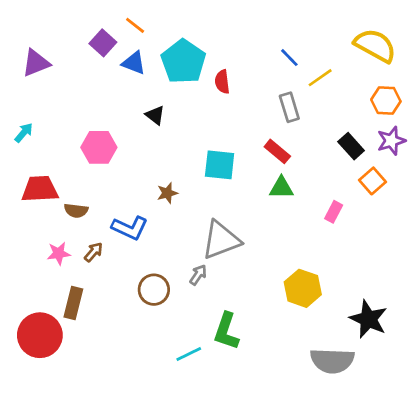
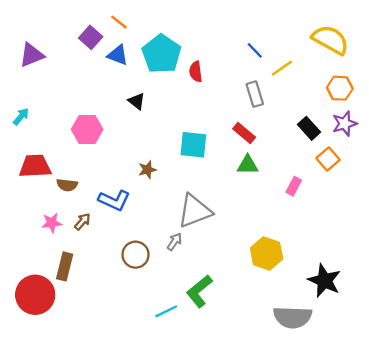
green L-shape: (226, 331) -> (199, 291), turned 32

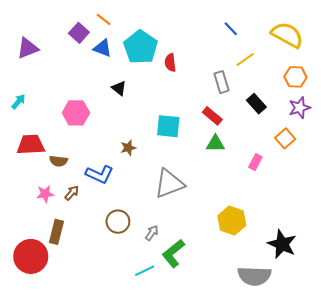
blue line: (255, 50) -> (231, 29), moved
black rectangle: (309, 128) -> (256, 104), moved
gray arrow: (174, 242) -> (152, 233), moved

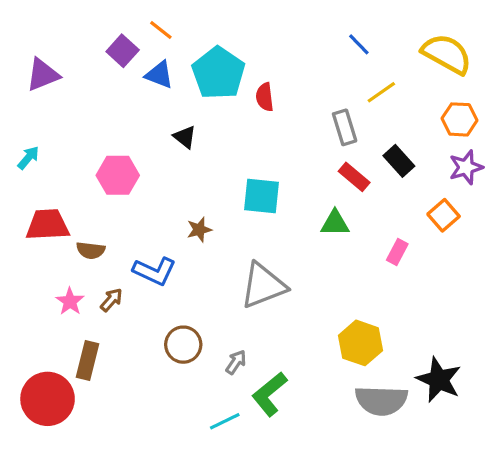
red rectangle: (212, 116) -> (354, 177), moved
pink star: (45, 194) -> (70, 301), turned -30
gray semicircle: (254, 276) -> (381, 400), moved

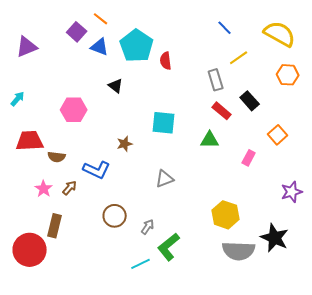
purple star: (466, 167) -> (292, 192), moved
gray triangle: (263, 285) -> (165, 179), size x0.6

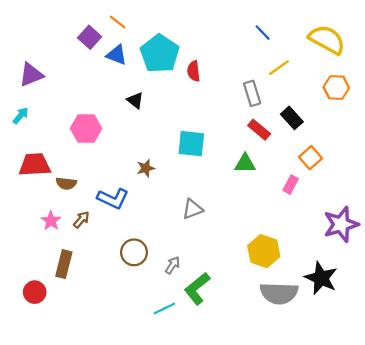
purple triangle: (27, 47) -> (31, 75), moved
orange square: (278, 135) -> (311, 158), moved
purple star: (292, 192) -> (341, 224), size x1.4
red circle: (30, 250) -> (35, 292), size x0.6

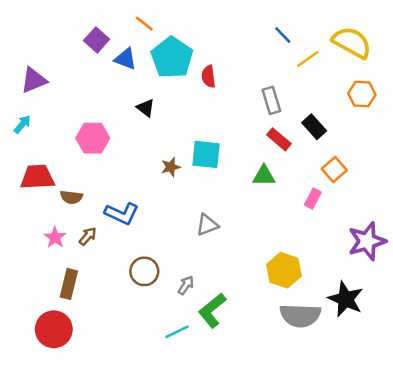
orange line: (118, 22) -> (144, 24), moved
yellow line: (279, 68) -> (308, 59), moved
brown star: (146, 168) -> (171, 167), moved
red circle: (35, 292) -> (54, 329), moved, size x1.5

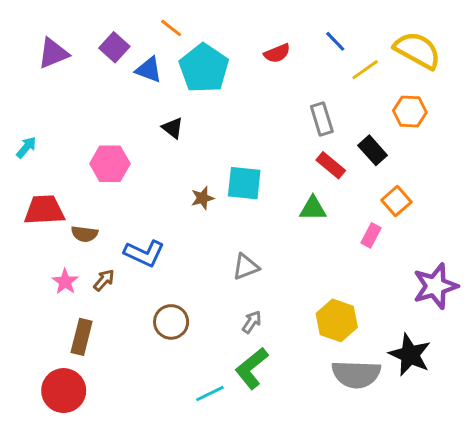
red semicircle: (208, 76) -> (277, 53), moved, turned -105
purple triangle: (34, 80) -> (53, 53), moved
orange hexagon: (362, 94) -> (410, 112), moved
gray arrow: (186, 285) -> (252, 322), moved

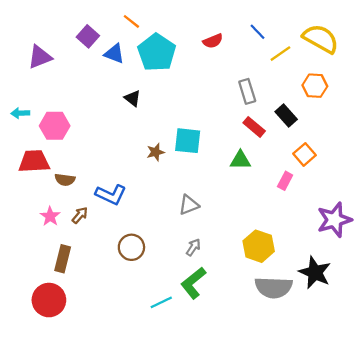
purple triangle: (53, 53) -> (40, 57), moved
cyan arrow: (26, 147) -> (20, 113), turned -132
pink hexagon: (110, 164) -> (55, 126), moved

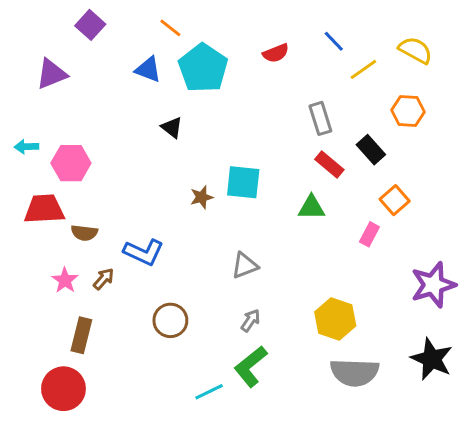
purple square: (88, 36) -> (90, 25), moved
yellow semicircle: (321, 39) -> (415, 50), size x0.7
black star: (315, 273) -> (432, 359), moved

